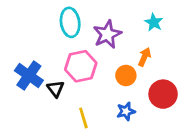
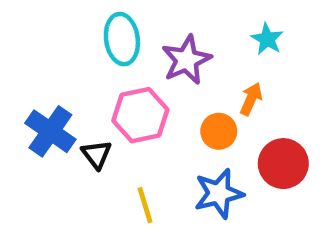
blue star: (126, 111) -> (219, 194), size x1.5

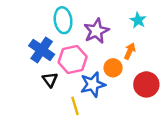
blue cross: (50, 131) -> (42, 50), moved
blue star: (219, 194) -> (93, 84), moved

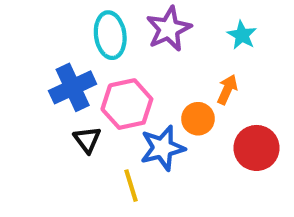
purple star: (96, 31) -> (169, 29), moved
blue cross: (42, 50) -> (73, 87), turned 30

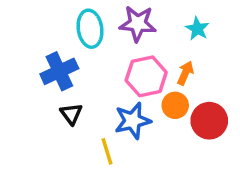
purple star: (169, 29) -> (138, 24), turned 30
pink hexagon: (127, 104) -> (146, 76), moved
orange circle: (198, 119) -> (175, 105), moved

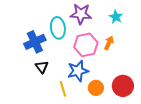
cyan ellipse: (90, 29) -> (58, 28), moved
orange circle: (175, 105) -> (96, 88), moved
red circle: (209, 121) -> (123, 86), moved

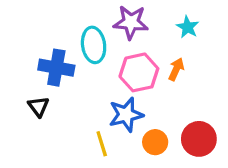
blue cross: (35, 42) -> (56, 68), turned 35
black triangle: (42, 67) -> (38, 107), moved

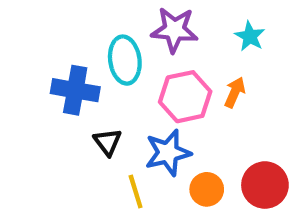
black triangle: (38, 107) -> (108, 142), moved

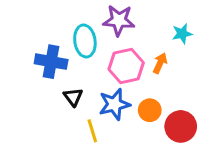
cyan star: (250, 36) -> (182, 34), moved, turned 30
orange circle: (207, 189) -> (150, 110), moved

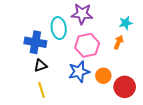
orange arrow: (160, 63) -> (119, 42), moved
black triangle: (73, 97) -> (40, 66), moved, turned 48
yellow line: (92, 131) -> (41, 90), moved

